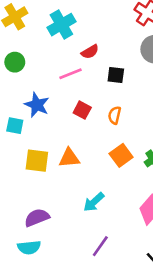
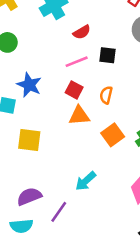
pink line: (71, 74) -> (77, 62), moved
orange triangle: (69, 158) -> (79, 116), moved
purple line: (100, 246) -> (59, 212), moved

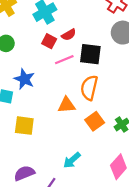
black square: (107, 55) -> (90, 54), size x1.5
red square: (74, 90) -> (49, 41), moved
orange semicircle: (106, 95) -> (89, 88), size x1.6

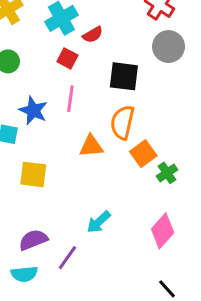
red semicircle: (69, 35) -> (93, 35), moved
pink line: (64, 60) -> (70, 99), moved, turned -60
orange square: (95, 121) -> (143, 154), moved

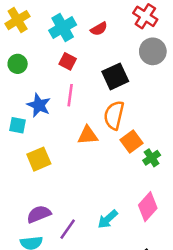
red semicircle: (93, 35) -> (99, 29), moved
black square: (124, 76) -> (115, 76), turned -32
yellow square: (33, 174) -> (39, 159), turned -30
cyan arrow: (99, 222) -> (108, 219), moved

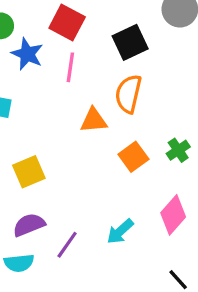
red square: (68, 61) -> (67, 22), size x1.5
blue star: (39, 105) -> (27, 54), moved
orange square: (131, 142) -> (133, 157), moved
yellow square: (39, 159) -> (29, 172), moved

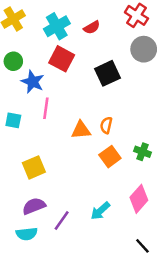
pink line: (70, 67) -> (46, 108), moved
orange semicircle: (128, 94) -> (106, 125), moved, size x0.6
green cross: (178, 150) -> (142, 152), turned -35

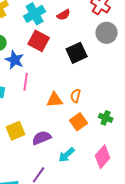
purple semicircle: (34, 206) -> (42, 138), moved
cyan arrow: (100, 211) -> (67, 155), moved

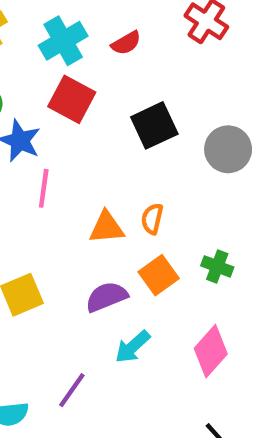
gray circle: (107, 33) -> (228, 149), moved
purple semicircle: (42, 138) -> (107, 297), moved

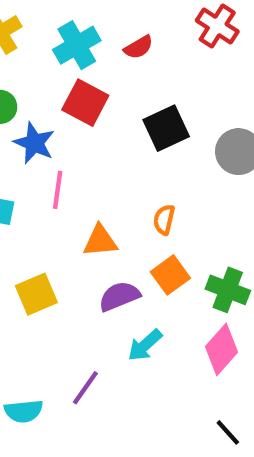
orange triangle: (107, 227) -> (100, 241), moved
green cross: (217, 266) -> (228, 290), moved, size x1.4

